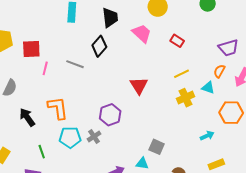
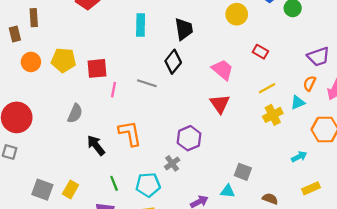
pink trapezoid: (142, 33) -> (222, 70), moved
cyan triangle: (208, 88) -> (298, 103), turned -40
cyan pentagon: (70, 137) -> (148, 185), moved

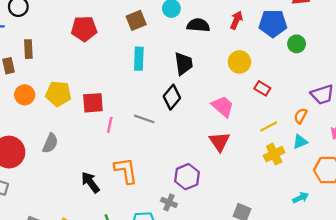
yellow circle: (237, 14) -> (239, 62), moved
orange semicircle: (310, 83) -> (301, 116), moved
gray semicircle: (75, 113) -> (50, 143), moved
gray cross: (172, 163) -> (169, 202), turned -32

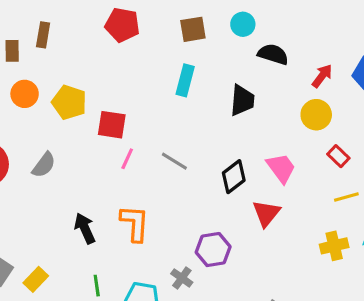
red arrow: (236, 20) -> (322, 76), moved
black diamond: (172, 97) -> (234, 177), moved
yellow line: (269, 126) -> (346, 197), moved

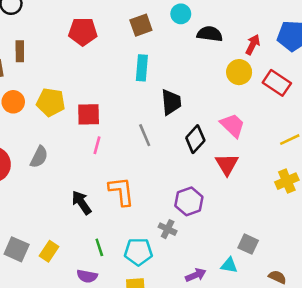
black trapezoid: (242, 100) -> (171, 102), moved
yellow circle: (316, 115) -> (239, 72), moved
red rectangle: (338, 156) -> (277, 83), moved, size x1.5
pink line: (127, 159) -> (97, 145), moved
gray line: (174, 161) -> (145, 135), turned 45

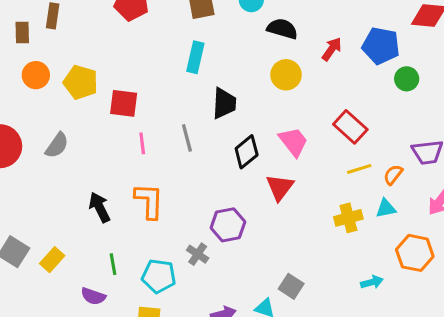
yellow circle: (239, 72) -> (286, 75), moved
red rectangle: (277, 83) -> (350, 127), moved
pink line: (97, 145) -> (142, 143), moved, turned -30

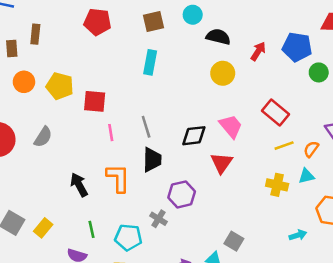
black trapezoid: (224, 103) -> (152, 160), moved
black diamond: (247, 152) -> (194, 136), turned 35
yellow cross: (348, 218) -> (277, 185), turned 30

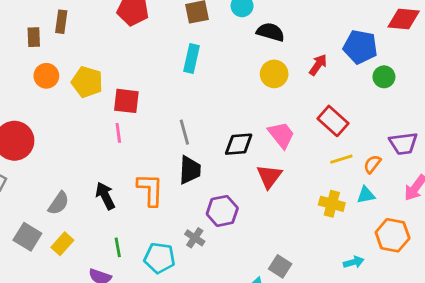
red arrow: (258, 51) -> (318, 65), moved
pink line: (111, 133) -> (118, 133), moved
gray semicircle: (43, 137) -> (59, 203), moved

